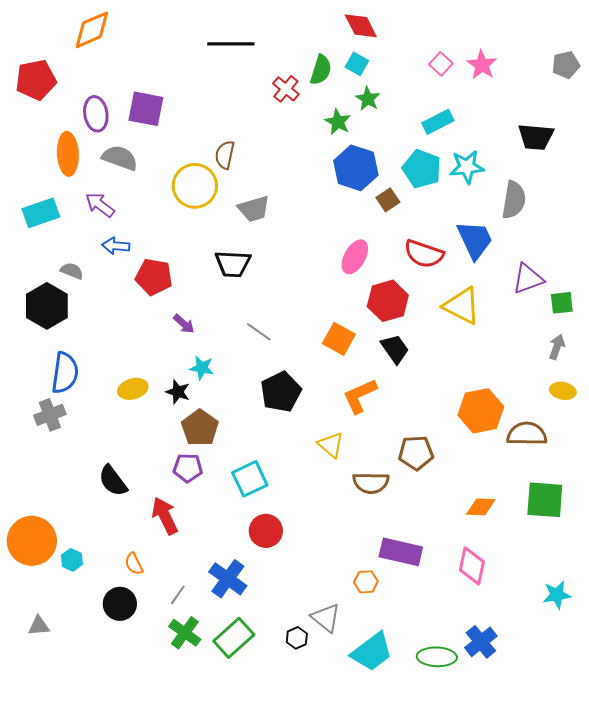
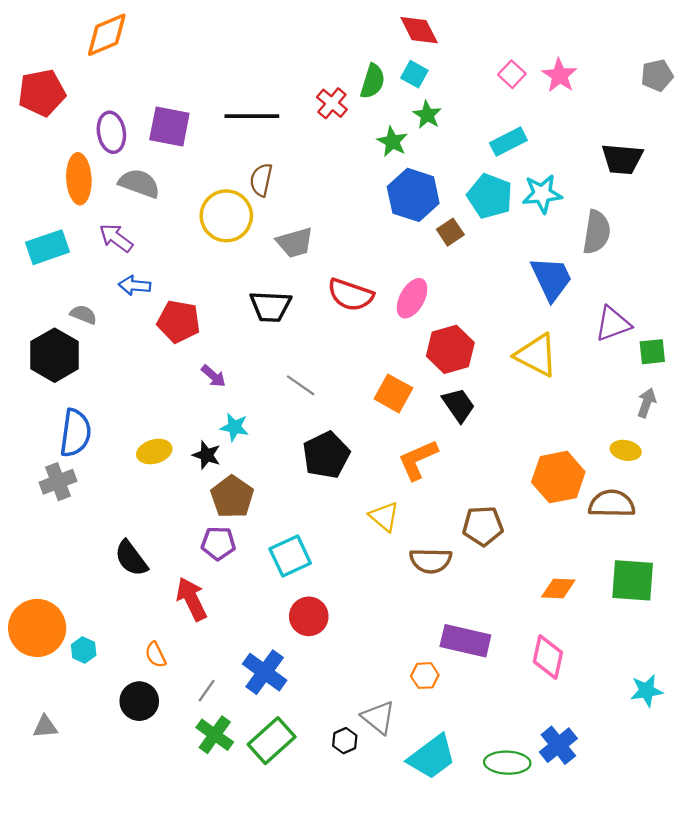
black line: (231, 44) -> (252, 116), moved
red semicircle: (424, 254) -> (351, 295), moved
yellow ellipse: (563, 391) -> (626, 450), moved

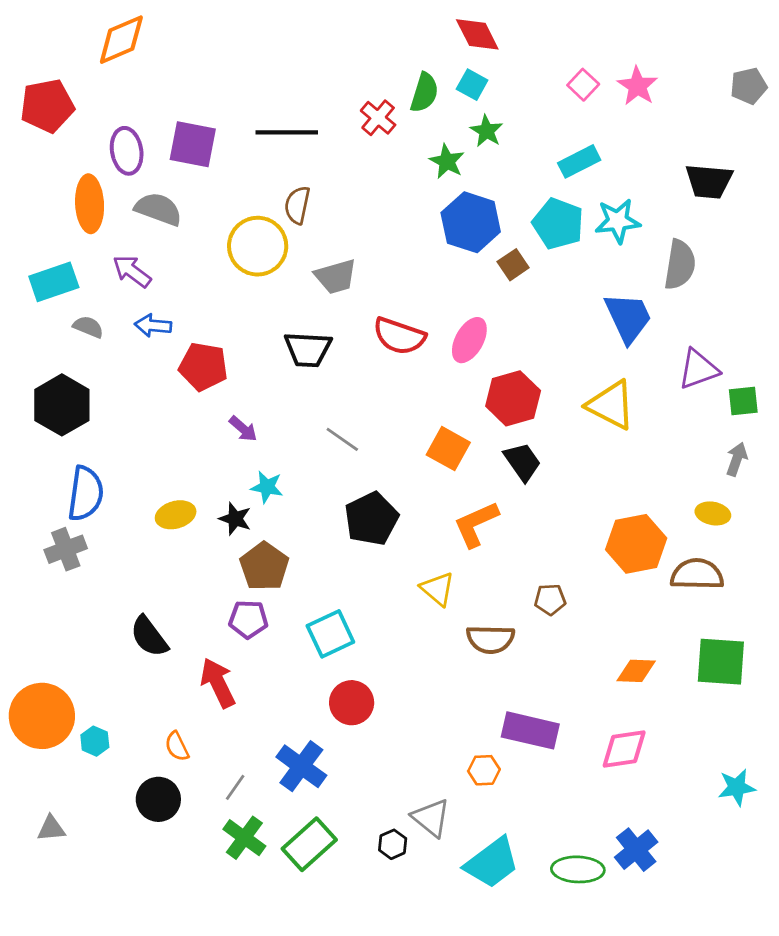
gray semicircle: (84, 315) -> (88, 327), moved
brown pentagon: (483, 526) -> (550, 599), size x0.7
pink diamond: (548, 657) -> (624, 749), turned 69

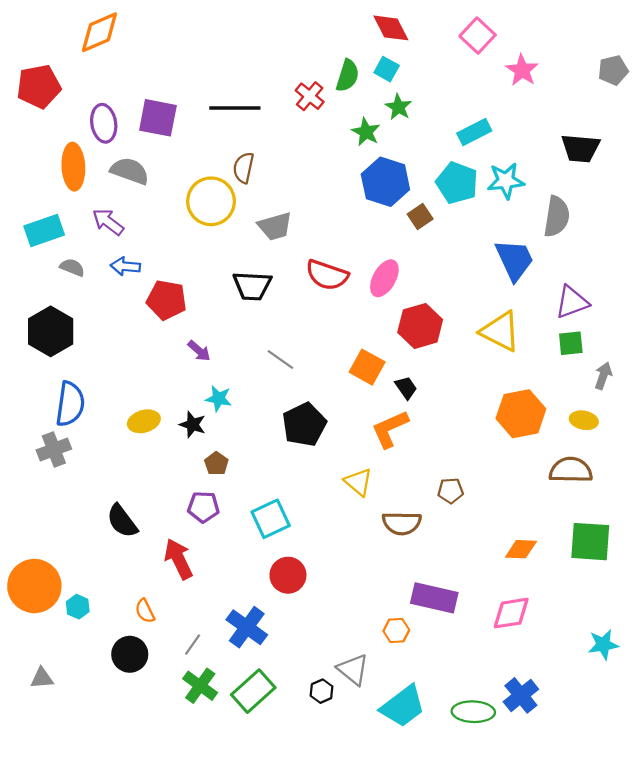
pink square: (583, 85) -> (478, 36), moved, size x1.4
green square: (743, 401) -> (571, 343), moved
black trapezoid: (522, 462) -> (406, 388), moved, size x0.7
orange hexagon: (636, 544) -> (521, 414), moved
brown pentagon: (264, 566) -> (216, 464), size x0.6

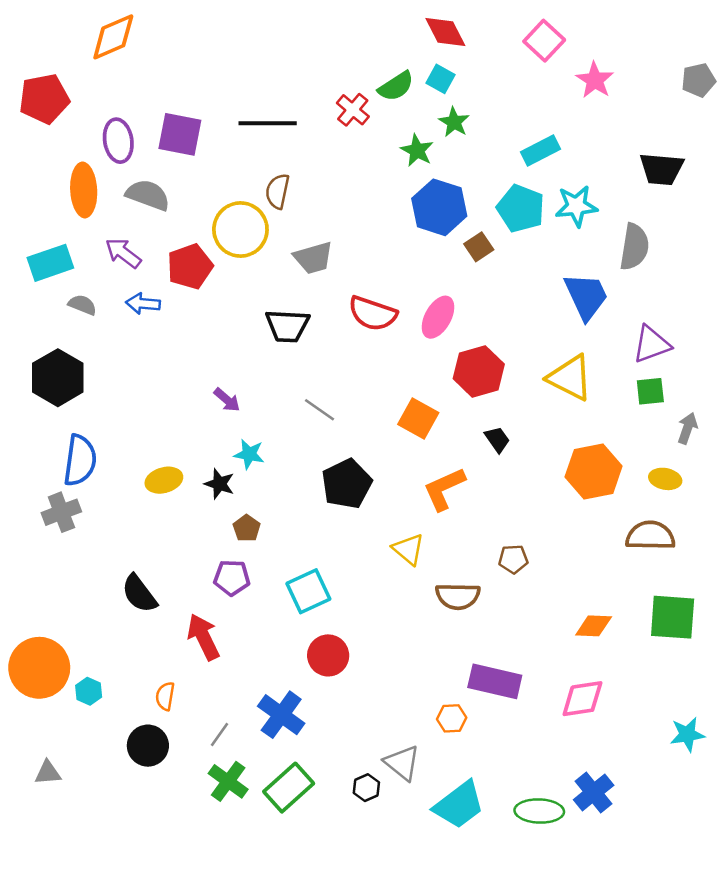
green semicircle: (348, 76) -> (396, 86), turned 40
red pentagon: (167, 300) -> (190, 267), moved, turned -30
black trapezoid: (406, 388) -> (497, 439), moved
orange semicircle: (145, 611) -> (165, 696), turned 35

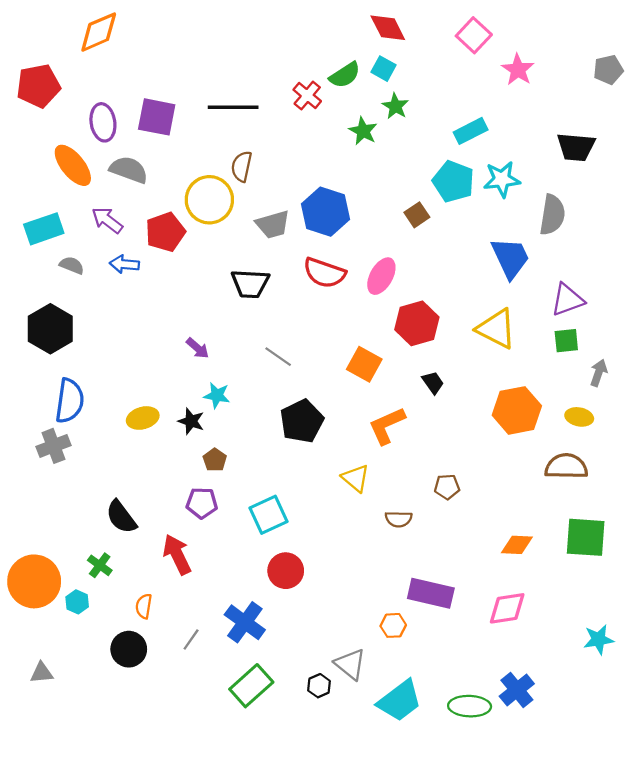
orange ellipse: (84, 190) -> (73, 165), turned -36
blue hexagon: (439, 207) -> (325, 212), moved
brown semicircle: (458, 596) -> (399, 519), size x0.7
green cross: (228, 781) -> (100, 565), moved, size x0.7

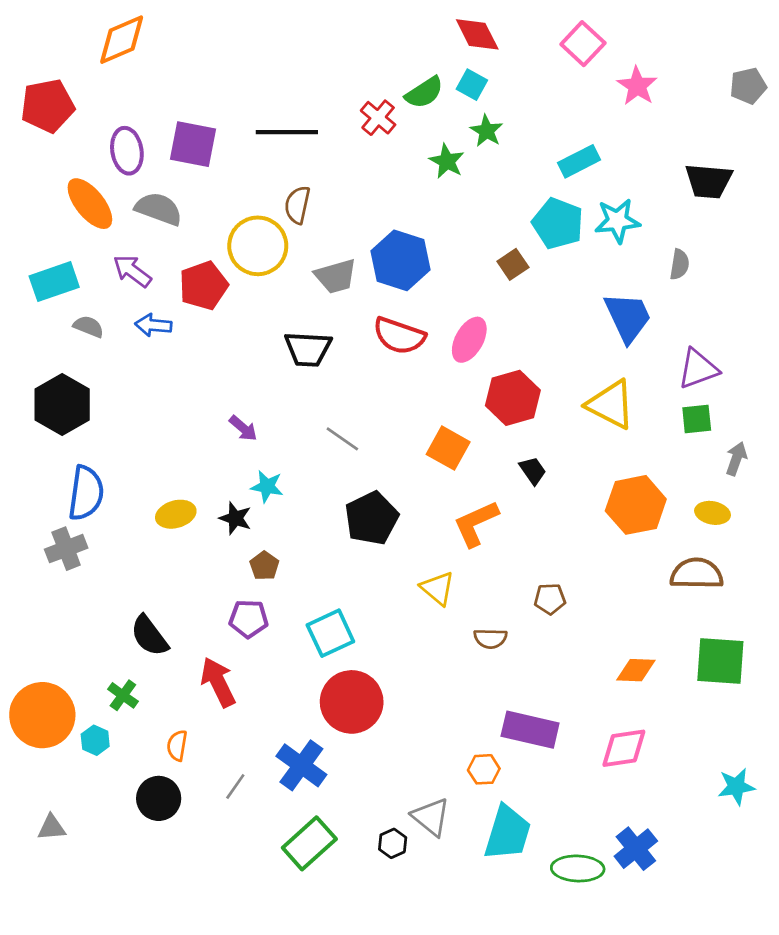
gray semicircle: (552, 215) -> (679, 264), size x0.6
red circle: (286, 571) -> (352, 702), size x1.4
cyan trapezoid: (400, 701) -> (508, 833), moved, turned -36

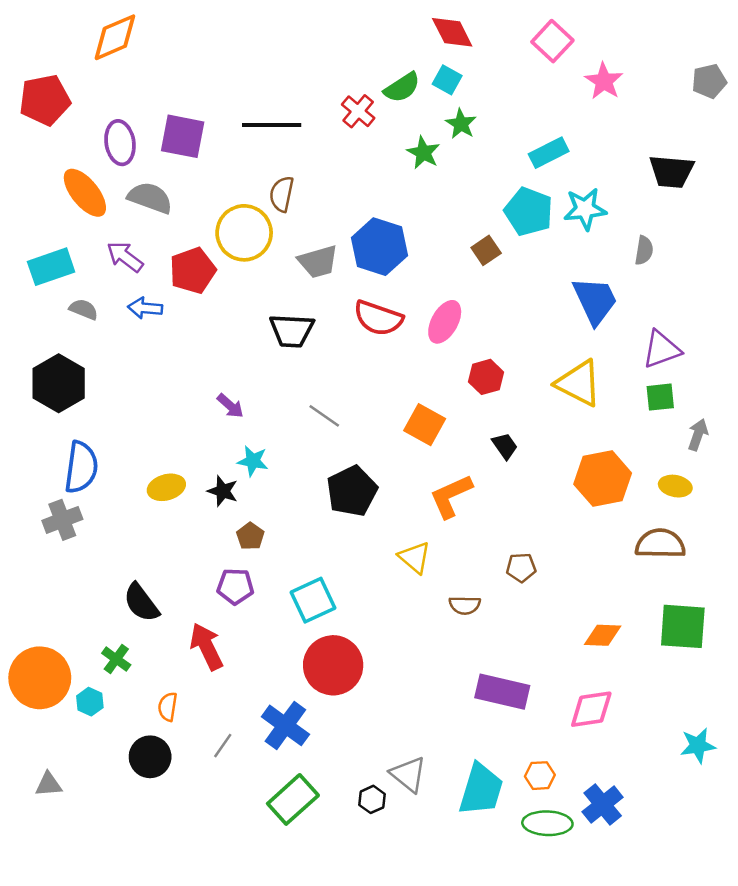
red hexagon: (513, 398) -> (486, 377), size x0.7
orange hexagon: (484, 769) -> (540, 776), moved

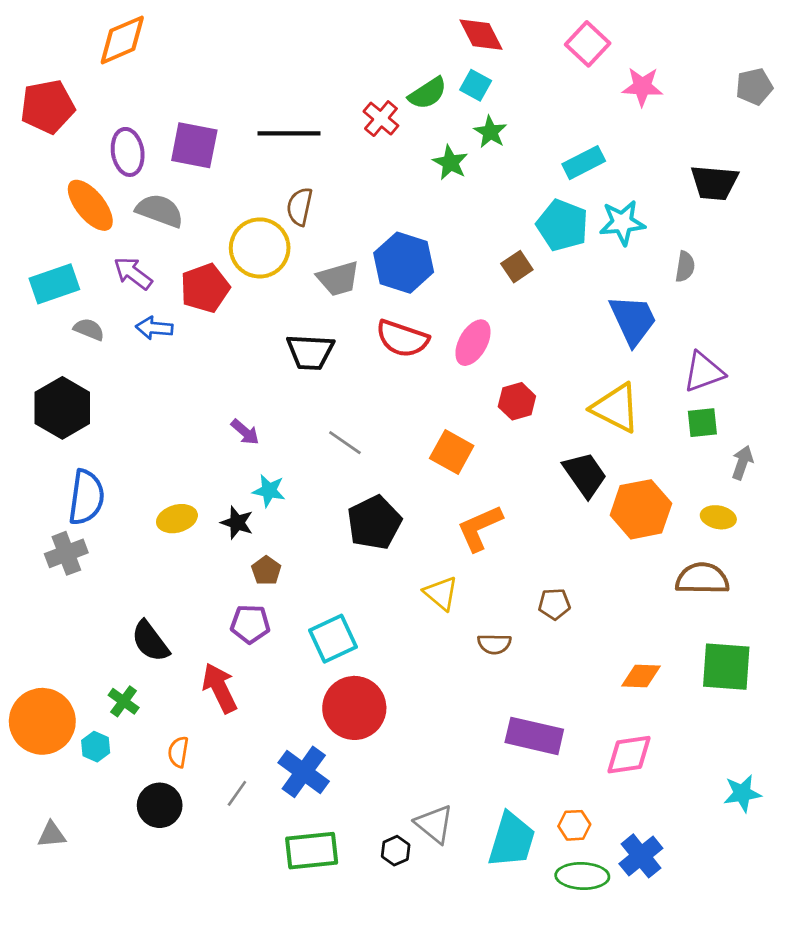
pink star: (604, 81) -> (642, 87), turned -30
black trapezoid: (505, 446) -> (585, 475), moved, size x1.6
green rectangle: (293, 799) -> (312, 851), turned 36

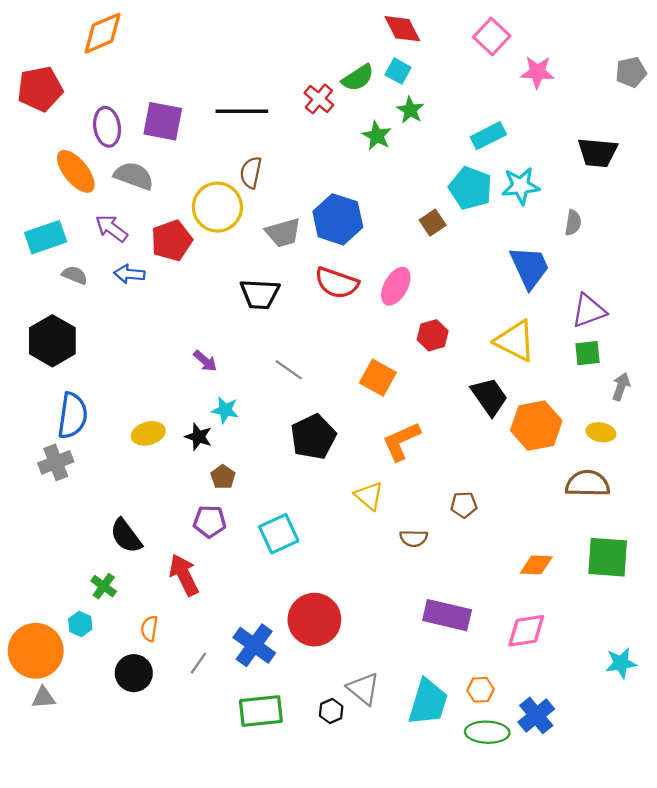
red circle: (354, 708) -> (314, 620), moved
orange circle: (42, 721) -> (36, 651), moved

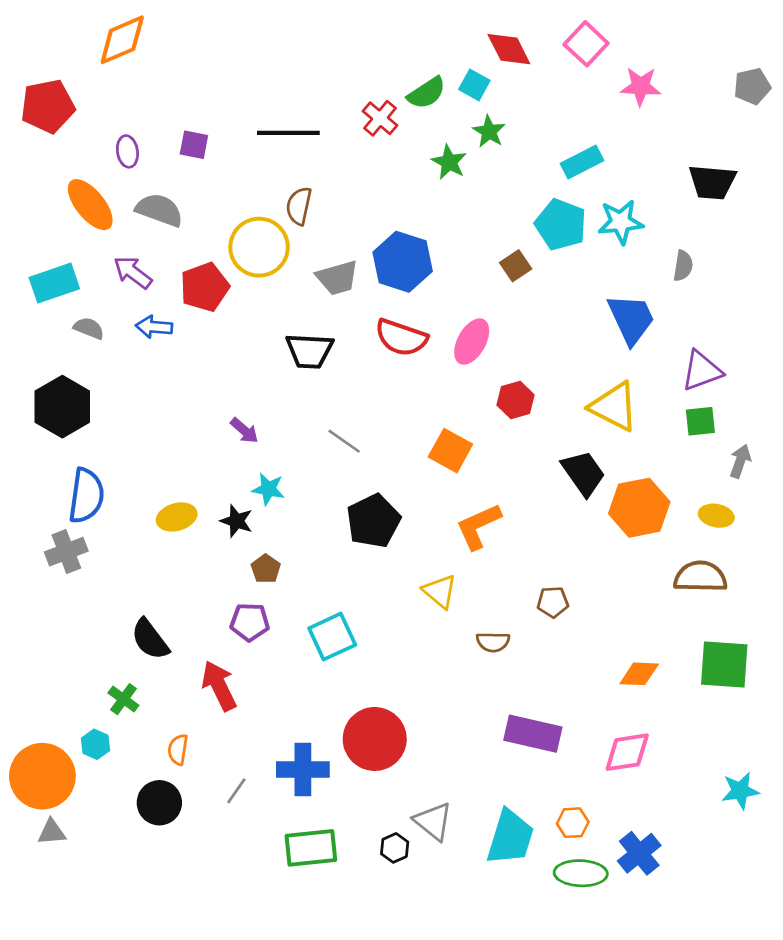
red diamond: (402, 29) -> (509, 49), moved
purple square: (163, 121) -> (194, 145), size x0.6
purple ellipse: (107, 127) -> (127, 151), size x0.7
blue cross: (254, 645) -> (303, 770), turned -36

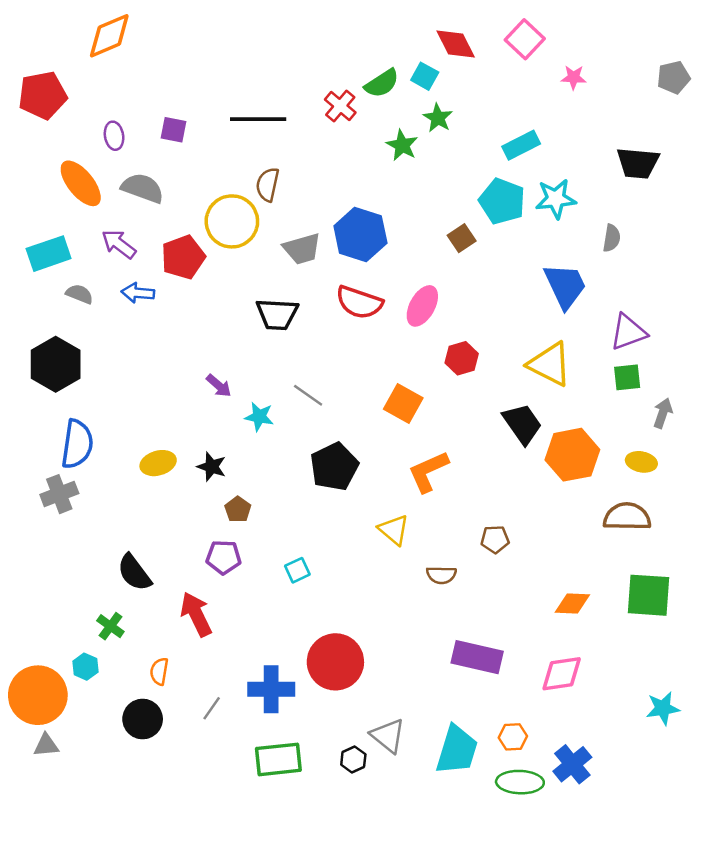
pink star: (641, 86) -> (574, 77), size x0.7
cyan star: (268, 489) -> (259, 417), moved
cyan square: (332, 637) -> (297, 570), size x0.6

